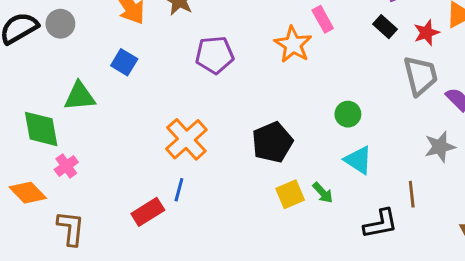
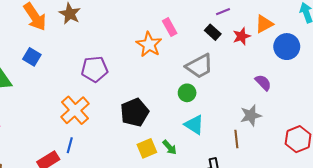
purple pentagon: (215, 55) -> (95, 69), moved
gray trapezoid: (421, 76) -> (199, 66), moved, turned 76
brown line: (412, 194) -> (236, 139), moved

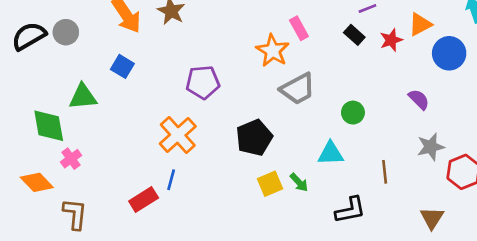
gray trapezoid: (199, 66) -> (298, 89), moved
green circle: (187, 93) -> (353, 113), moved
gray star: (251, 115) -> (431, 147), moved
cyan triangle: (194, 125) -> (331, 153), turned -35

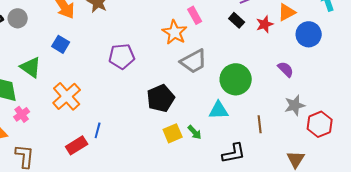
green triangle: (83, 97) -> (31, 67), turned 40
green circle: (353, 113) -> (236, 79), size x1.8
orange cross: (178, 135) -> (67, 96), moved

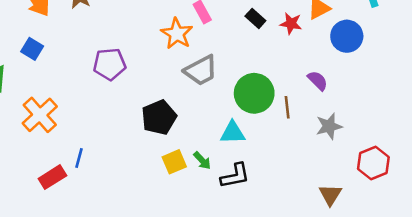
red star: (265, 24) -> (291, 24), turned 30
brown line: (260, 124) -> (287, 107), moved
red hexagon: (320, 124) -> (373, 163), moved
black L-shape: (234, 153) -> (235, 176), moved

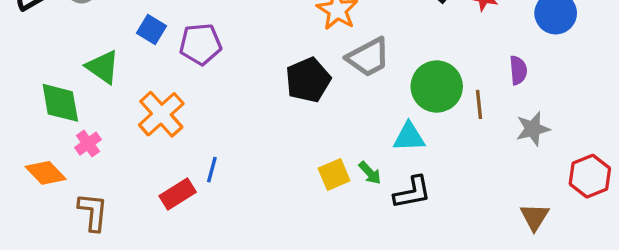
purple pentagon: (110, 64) -> (200, 44), moved
purple semicircle: (318, 81) -> (518, 70), turned 40
black pentagon: (159, 117) -> (308, 80), moved

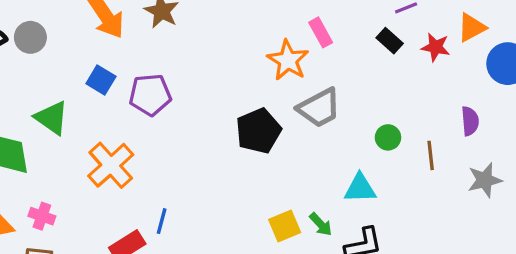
green circle: (437, 86) -> (388, 137), size x0.5
pink cross: (88, 144) -> (42, 216), moved, turned -35

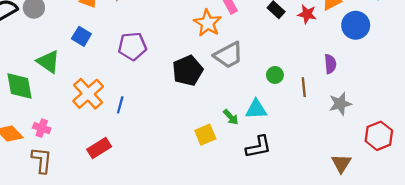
purple pentagon: (150, 95) -> (132, 46), moved
blue line: (162, 221) -> (120, 105), moved
green arrow: (321, 224) -> (231, 117), moved

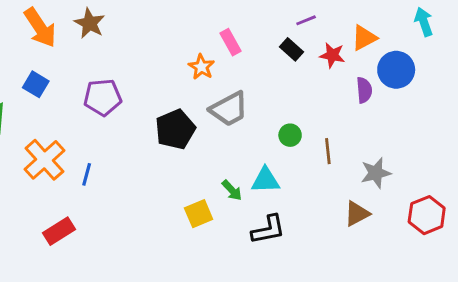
orange star: (208, 23) -> (201, 67), size x0.7
purple semicircle: (330, 64) -> (364, 90), moved
brown triangle: (341, 163) -> (357, 214), moved, turned 30

